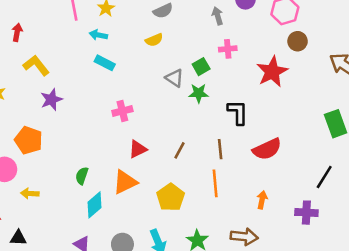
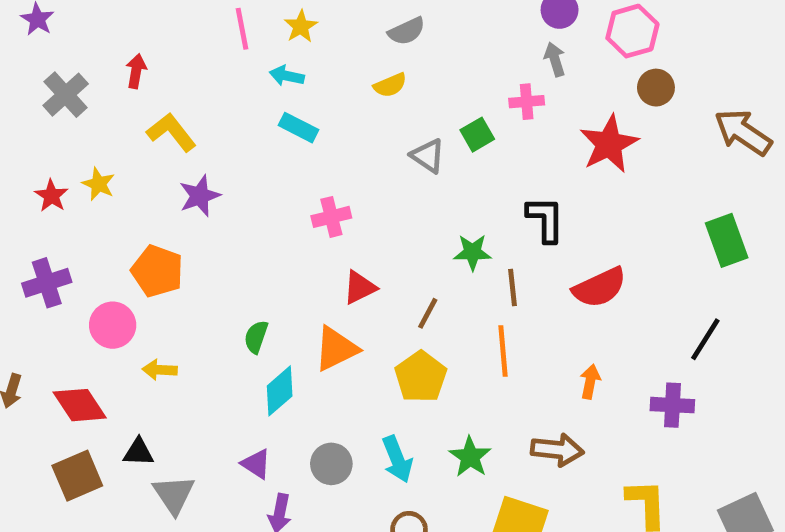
gray arrow: (218, 16) -> (555, 59), moved
green star: (199, 93) -> (472, 252), moved
brown line: (180, 150) -> (428, 313), moved

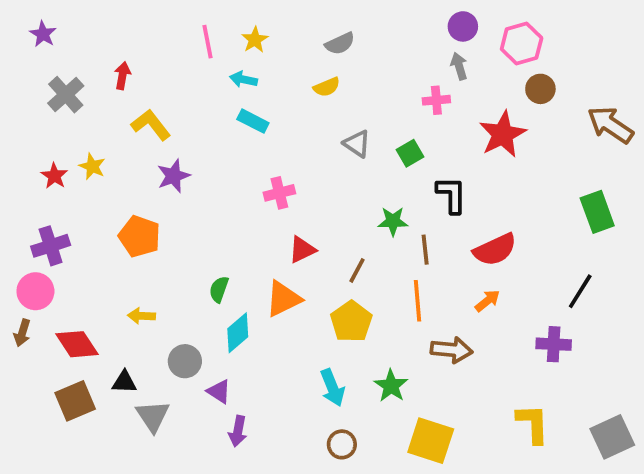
green square: (477, 135) -> (410, 153), moved
pink circle: (113, 325) -> (35, 291), moved
orange arrow: (590, 382) -> (487, 301), moved, turned 40
brown arrow: (557, 450) -> (452, 350), moved
gray circle: (331, 464) -> (185, 361), moved

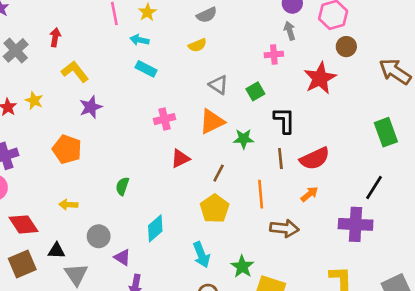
brown line: (425, 250) -> (280, 159), moved
orange triangle: (283, 299) -> (212, 122), moved
cyan diamond: (238, 333) -> (155, 228), moved
purple cross: (554, 344) -> (356, 224), size x1.4
green star: (391, 386) -> (242, 267), moved

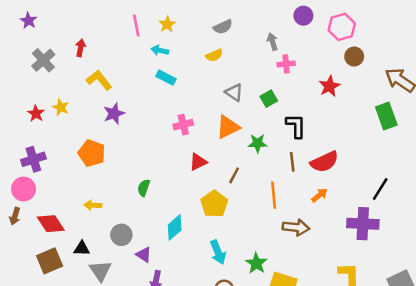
gray arrow: (290, 31) -> (272, 42), moved
red star: (320, 78) -> (329, 86), size x0.7
green rectangle: (386, 132) -> (386, 116), moved
yellow pentagon: (215, 209) -> (214, 204), moved

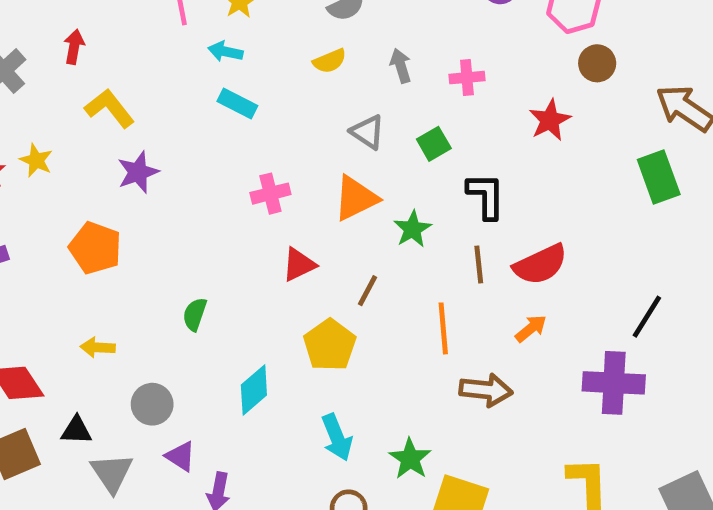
gray arrow: (272, 42) -> (401, 66), moved
green star: (258, 143) -> (413, 229), turned -30
purple triangle: (144, 255) -> (181, 456), moved

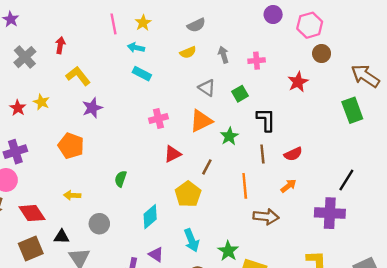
red semicircle: (540, 265) -> (293, 154), size x0.7
purple triangle: (181, 456) -> (156, 254), moved

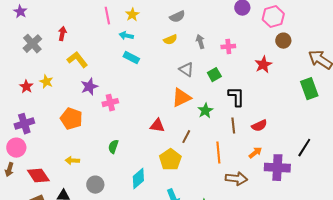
pink cross: (158, 119) -> (110, 103), moved
red triangle: (173, 154) -> (157, 126), turned 35
purple cross: (330, 213) -> (277, 168), moved

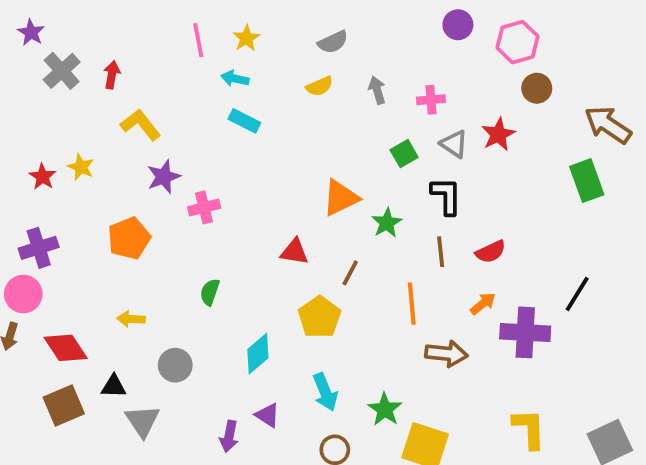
gray cross: (32, 44) -> (62, 71), moved
gray triangle: (186, 70) -> (454, 144), moved
orange pentagon: (71, 119) -> (129, 238), turned 30

